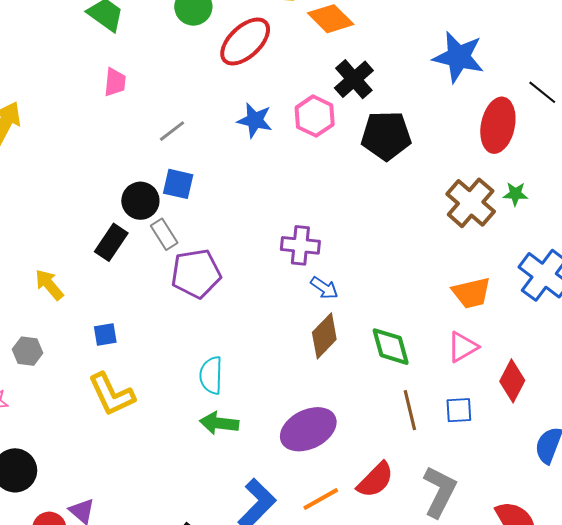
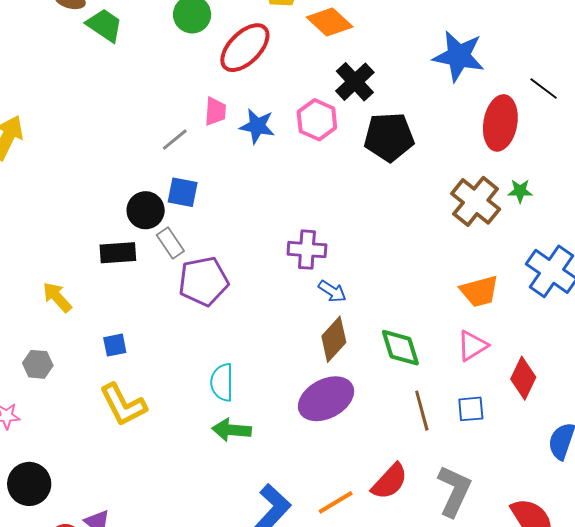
pink trapezoid: (115, 82) -> (215, 111), moved
black rectangle: (111, 242) -> (118, 253), turned 54
purple ellipse: (308, 429) -> (326, 399), moved

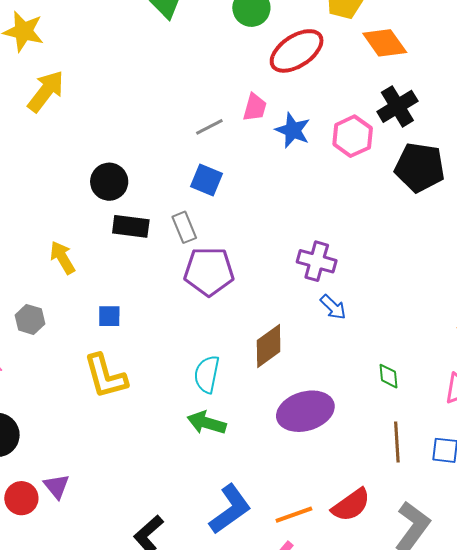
black circle: (146, 210) -> (109, 182), moved
brown diamond: (334, 339) -> (269, 346), moved
green diamond: (400, 348) -> (388, 376), size x0.6

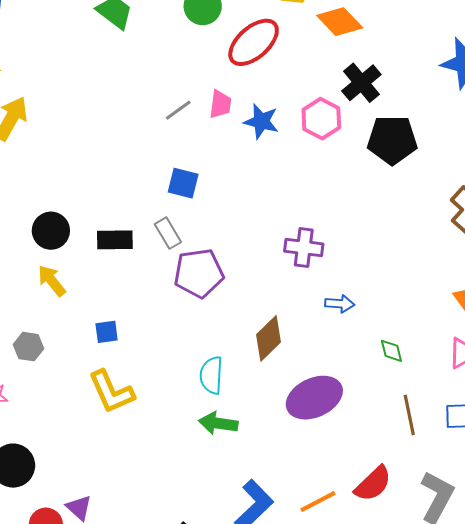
gray line: (209, 127) -> (178, 110), moved
black circle: (109, 182) -> (51, 231), moved
blue arrow: (333, 307) -> (340, 304), moved, turned -32

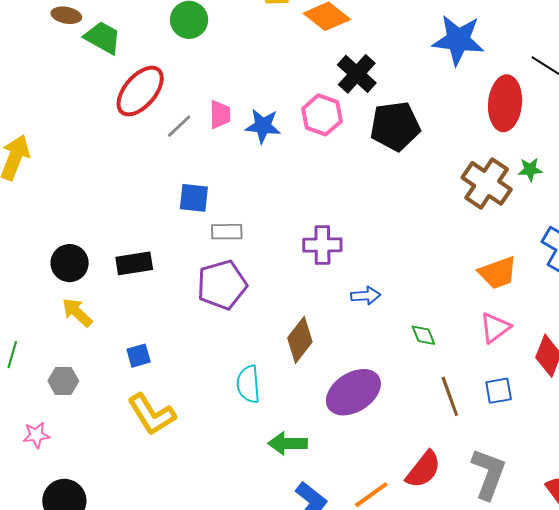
red ellipse: (254, 42) -> (140, 91), moved
gray rectangle: (168, 233) -> (227, 232), moved, turned -52
green arrow: (218, 423) -> (288, 443), moved

